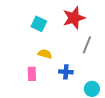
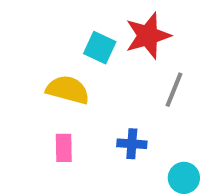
cyan square: (39, 24) -> (100, 48), moved
yellow semicircle: (45, 54) -> (68, 90), moved, size x1.5

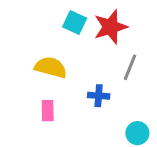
cyan square: (100, 48) -> (75, 22), moved
blue cross: (132, 144) -> (99, 96), moved

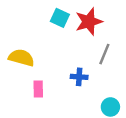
yellow semicircle: (51, 67) -> (21, 58), moved

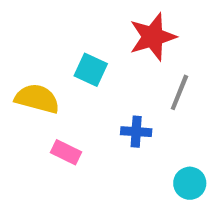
cyan square: (60, 18) -> (91, 70), moved
pink rectangle: (38, 89) -> (66, 152), turned -63

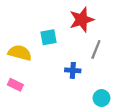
cyan square: (91, 70) -> (49, 37), turned -35
pink rectangle: (66, 152) -> (15, 85), moved

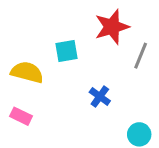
gray line: (96, 49) -> (141, 56), moved
blue cross: (73, 70) -> (100, 97), turned 32

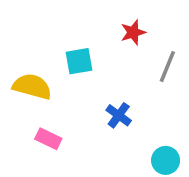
red star: (112, 27) -> (133, 32), size x0.6
pink rectangle: (21, 116) -> (48, 139), moved

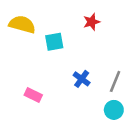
gray line: (167, 67) -> (115, 81), moved
yellow semicircle: (32, 86) -> (22, 24), moved

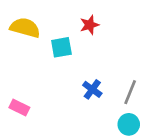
red star: (92, 22) -> (89, 25), moved
pink rectangle: (33, 95) -> (19, 108), moved

